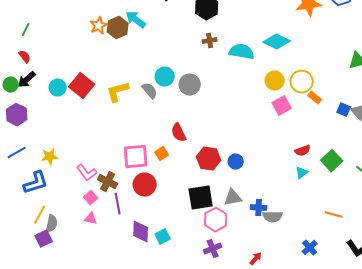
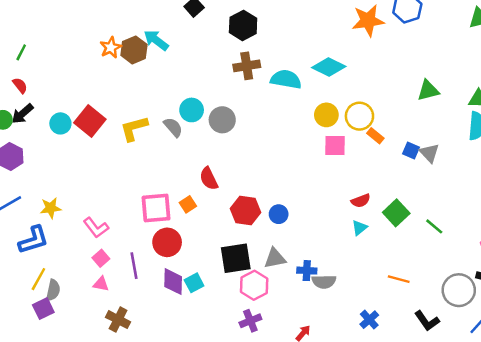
brown cross: (210, 41) -> (247, 66), size x1.5
pink square: (282, 106) -> (335, 146), turned 30
brown cross: (108, 182) -> (118, 320), moved
purple diamond: (141, 232) -> (173, 282), moved
cyan square: (163, 237) -> (194, 283), moved

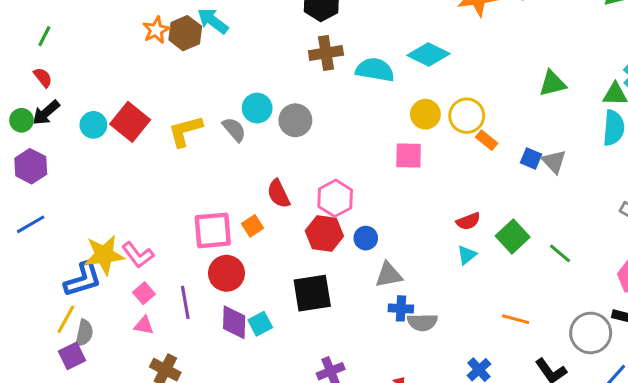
pink square: (335, 146) -> (409, 155), moved
yellow star: (51, 208) -> (104, 255), moved, size x1.5
blue L-shape: (33, 240) -> (83, 279), moved
gray triangle: (275, 258) -> (389, 275), moved
pink hexagon: (254, 285) -> (335, 198), moved

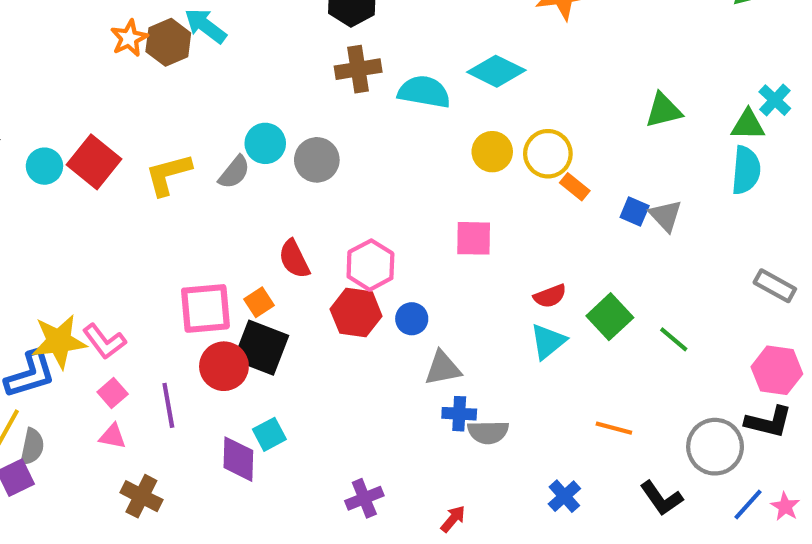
gray semicircle: (234, 129) -> (234, 172), turned 80
pink square: (409, 155) -> (474, 238), moved
cyan triangle: (467, 255) -> (548, 341), size x1.4
black square: (312, 293) -> (261, 348), moved, turned 30
purple diamond: (234, 322) -> (238, 459), moved

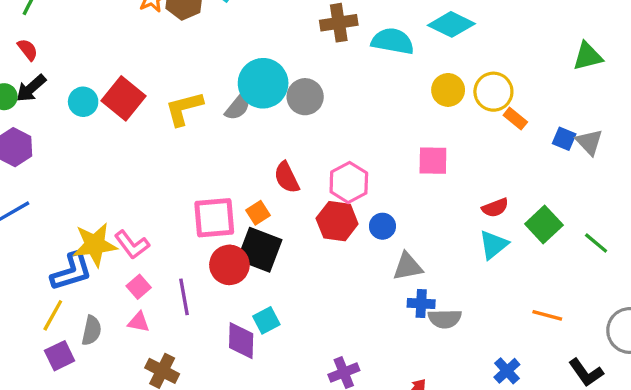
cyan circle: (265, 143) -> (263, 83), size x1.5
gray semicircle: (32, 447) -> (92, 330), moved

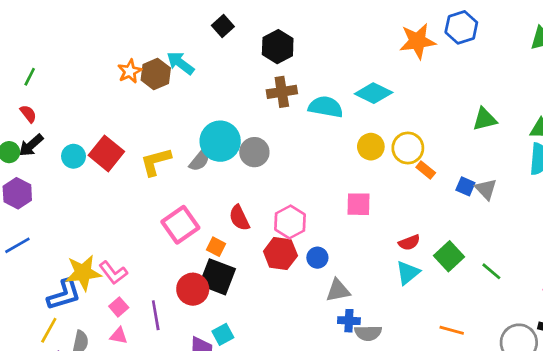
orange square: (258, 213) -> (216, 247), turned -30
pink square: (214, 218) -> (180, 225), moved, turned -30

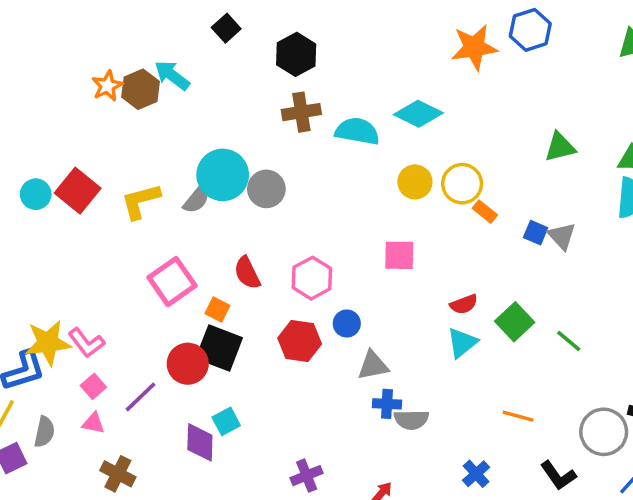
red hexagon: (280, 254) -> (300, 341), moved
purple line: (156, 315) -> (141, 397), turned 56

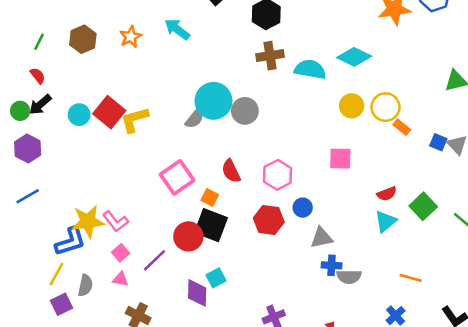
brown hexagon: (141, 89) -> (83, 39), moved
yellow L-shape: (141, 201) -> (134, 120), moved
orange line: (518, 416) -> (411, 278), moved

